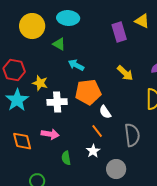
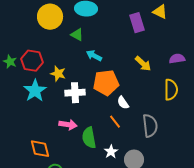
orange diamond: (22, 141) -> (40, 149), moved
white star: (93, 151) -> (111, 152), moved
green semicircle: (66, 158) -> (89, 138), moved, size x1.5

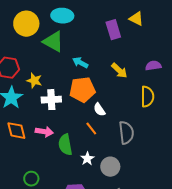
green triangle: (77, 35) -> (53, 42), size x1.6
cyan arrow: (94, 56) -> (80, 63), moved
orange diamond: (40, 149) -> (16, 131), moved

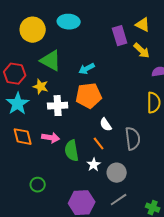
green triangle: (53, 42) -> (51, 61), moved
cyan arrow: (80, 63) -> (87, 69), turned -56
yellow arrow: (119, 71) -> (142, 51), moved
white semicircle: (99, 110) -> (106, 125), moved
orange line: (91, 129) -> (99, 144), moved

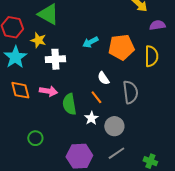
cyan arrow: (87, 69) -> (90, 42), moved
orange pentagon: (89, 96) -> (121, 47), moved

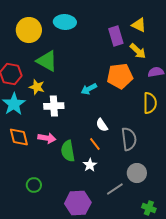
orange pentagon: (121, 47) -> (120, 76), moved
gray circle: (114, 126) -> (137, 173), moved
gray line: (116, 153) -> (115, 189), moved

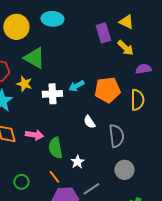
orange pentagon: (120, 76) -> (107, 90), moved
white cross: (54, 106) -> (52, 94), moved
orange line: (95, 144) -> (54, 177), moved
gray line: (115, 189) -> (91, 189), moved

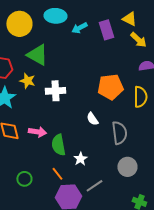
yellow arrow: (125, 48) -> (138, 40), moved
cyan arrow: (76, 86) -> (79, 28), moved

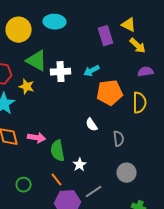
cyan arrow: (79, 28) -> (92, 71), moved
white cross: (55, 91) -> (61, 72), moved
gray semicircle: (119, 133) -> (119, 139), size x0.7

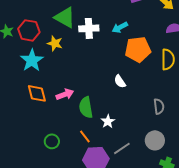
pink arrow: (37, 138) -> (65, 94), turned -30
gray semicircle: (119, 139) -> (159, 106), moved
gray circle: (127, 173) -> (155, 140), moved

